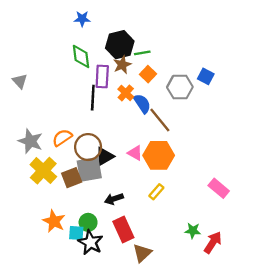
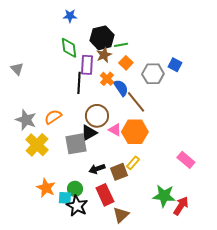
brown circle: (88, 147) -> (97, 116), moved
brown square: (72, 178) -> (119, 172), moved
green star: (193, 231) -> (164, 196), size x1.6

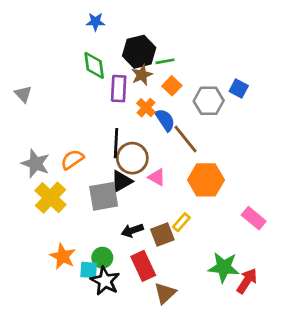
black line: (79, 83) -> (116, 143), moved
orange hexagon: (135, 132) -> (206, 180), moved

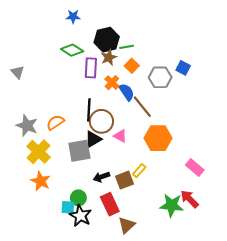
green diamond: (94, 65) -> (72, 50), turned -50
orange star: (63, 256) -> (41, 181), moved
red arrow: (247, 281) -> (189, 199), moved, turned -78

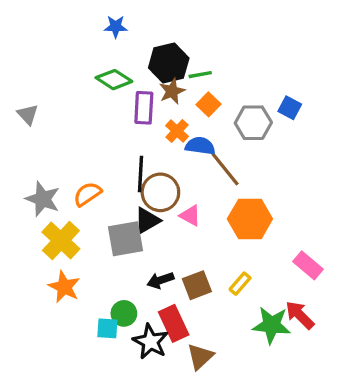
blue semicircle: (127, 92) -> (200, 146), turned -48
yellow rectangle: (139, 171) -> (240, 284), moved
black star: (80, 216) -> (150, 342), moved

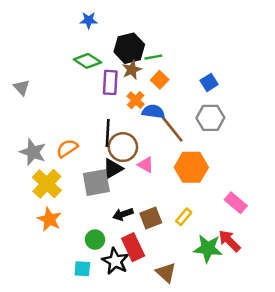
blue square: (290, 108) -> (209, 82), moved, turned 30
gray hexagon: (253, 123) -> (210, 118), moved
cyan square: (107, 328) -> (82, 269), moved
brown triangle: (200, 357) -> (166, 273), moved, turned -35

